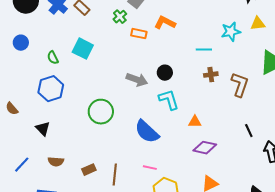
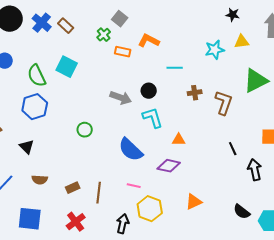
cyan line: (204, 50) -> (175, 68), moved
green semicircle: (53, 58) -> (37, 76), size x1.6
green circle: (101, 112) -> (85, 130), size x0.6
purple diamond: (205, 148) -> (169, 166), moved

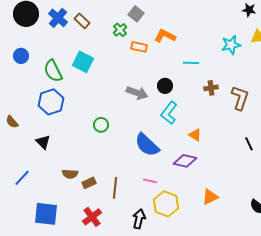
cyan L-shape: (153, 118) -> (169, 113), turned -125
orange triangle: (179, 140) -> (195, 135), turned 32
brown semicircle: (40, 180) -> (70, 174), moved

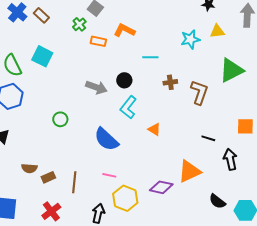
black line: (249, 144) -> (208, 138), turned -48
purple diamond: (185, 161) -> (161, 187), moved
orange triangle: (210, 197) -> (189, 171), moved, size x1.4

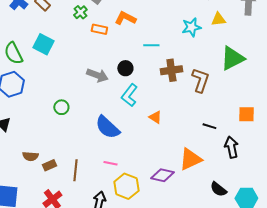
brown cross: (170, 82) -> (171, 70), size x1.5

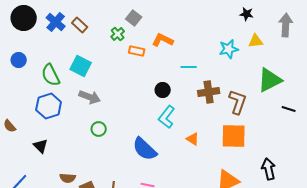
gray arrow: (97, 75) -> (90, 97), moved
orange square: (246, 114) -> (234, 136), moved, size x1.5
black line: (209, 126) -> (289, 109), moved

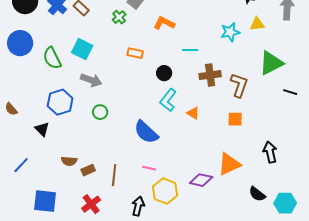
orange rectangle: (137, 51) -> (135, 53), moved
blue circle: (19, 60) -> (20, 43), size x1.6
blue hexagon: (49, 106) -> (60, 102), moved
orange square: (234, 136) -> (235, 119), size x0.6
orange triangle: (193, 139) -> (193, 113), moved

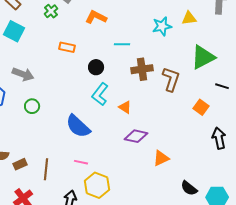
cyan square: (82, 49) -> (14, 31), moved
orange square: (235, 119) -> (201, 107), moved, turned 35
black arrow: (270, 152) -> (219, 138), moved
orange triangle: (229, 164) -> (161, 158), size x0.7
purple diamond: (201, 180) -> (136, 136), moved

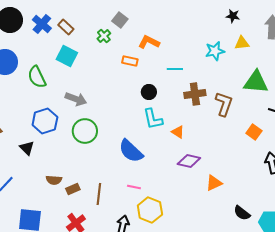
orange rectangle: (67, 47) -> (130, 61), moved
green triangle: (203, 57) -> (256, 82), turned 32
cyan L-shape: (100, 94) -> (153, 119), turned -50
green circle: (32, 106) -> (85, 131), size x1.6

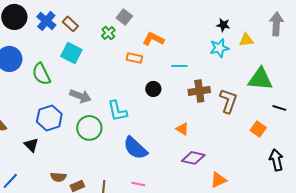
black star: (233, 16) -> (223, 25), moved
cyan L-shape: (153, 119) -> (117, 111), moved

